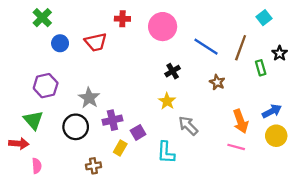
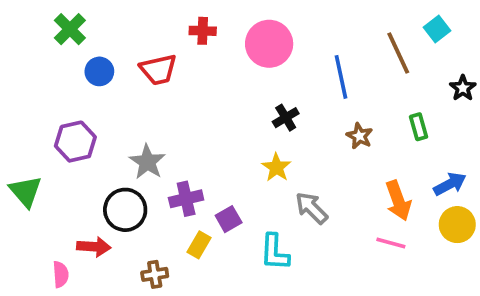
blue line: (206, 47) -> (341, 77), turned 45
brown line: (241, 48) -> (398, 53), moved, turned -45
green rectangle: (261, 68) -> (419, 127), moved
green triangle: (33, 120) -> (26, 191), moved
red arrow: (19, 144) -> (94, 247), moved

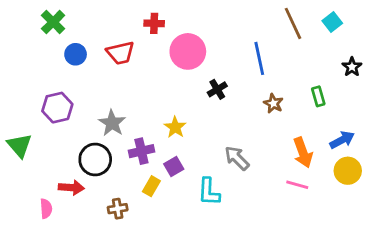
pink circle: (269, 44) -> (188, 51), moved
brown line: (398, 53) -> (293, 23), moved
yellow star: (276, 167) -> (175, 127), moved

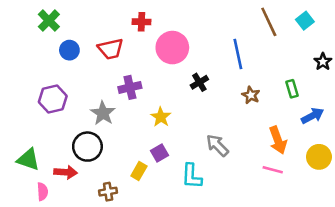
blue arrow: (342, 140) -> (313, 116), moved
green triangle: (19, 145) -> (28, 159), moved, turned -30
purple cross: (141, 151) -> (130, 87), moved

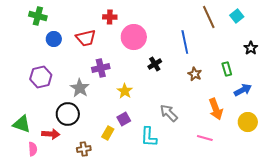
green cross: (49, 21) -> (38, 16), turned -30
pink line: (273, 170) -> (205, 138), moved

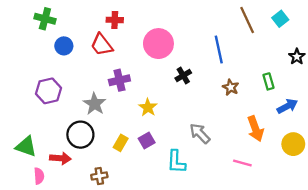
red cross: (110, 17) -> (115, 20), moved
red trapezoid: (86, 38) -> (102, 45), turned 65
yellow rectangle: (108, 133) -> (121, 143), moved

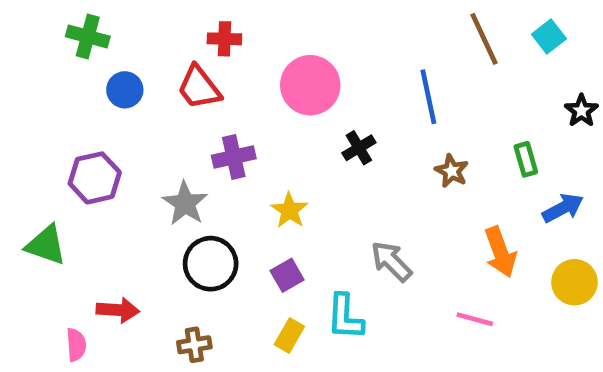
black circle: (80, 135) -> (211, 264), moved
yellow rectangle: (121, 143) -> (289, 335), moved
green triangle: (26, 146) -> (46, 245), moved

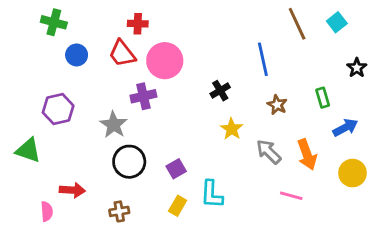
pink circle: (310, 85) -> (165, 61), moved
yellow star: (289, 210) -> (232, 129), moved
gray arrow: (391, 261) -> (269, 152), moved

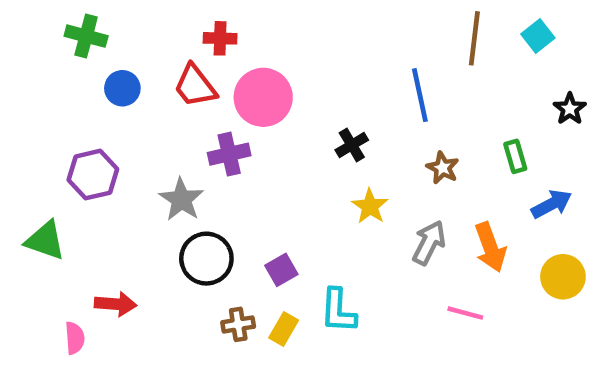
brown line: (297, 24) -> (474, 38), turned 32
gray arrow: (269, 152) -> (429, 243), turned 72
brown cross: (119, 211) -> (238, 324), moved

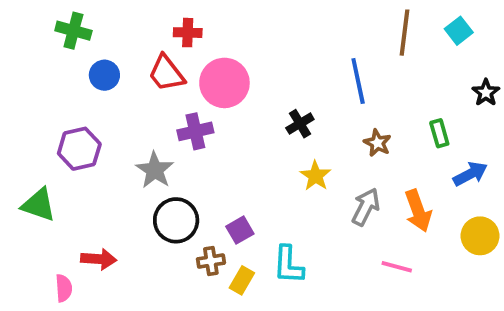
brown cross: (238, 324) -> (211, 261), moved

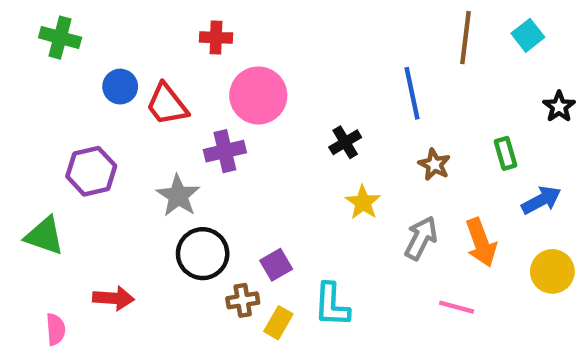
green cross: (73, 31) -> (60, 38), moved
red trapezoid: (166, 73) -> (167, 104), moved
pink semicircle: (64, 288) -> (56, 329), moved

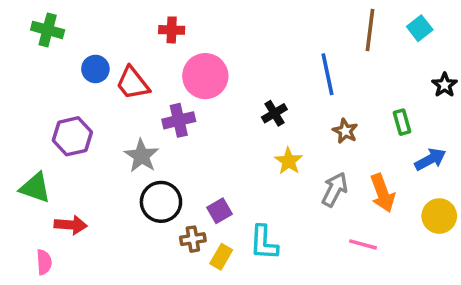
red arrow: (113, 298) -> (71, 225), moved

